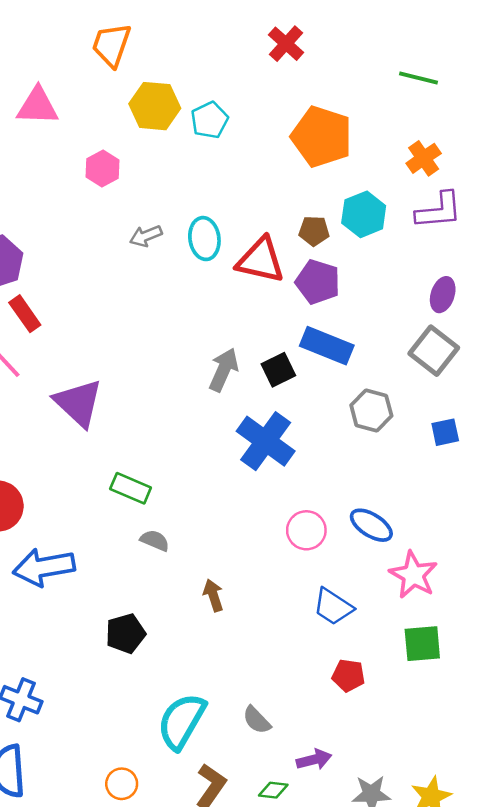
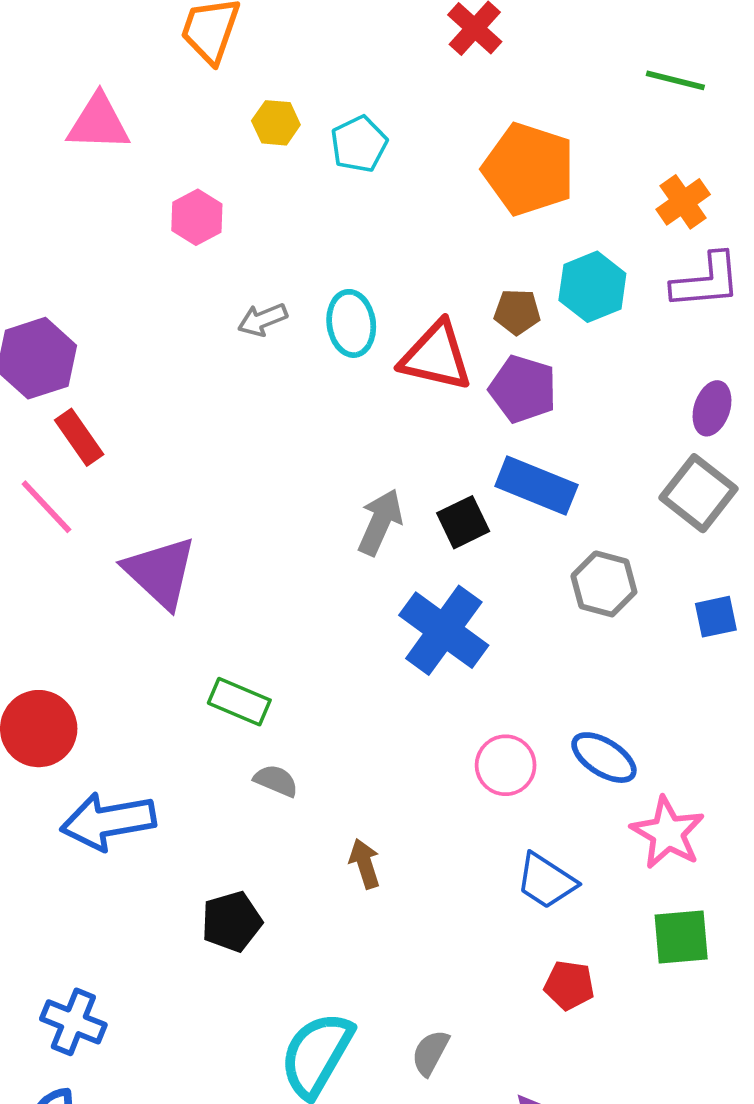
yellow hexagon: (155, 106) -> (276, 123), size x0.6
gray semicircle: (257, 720) -> (430, 1053), turned 72

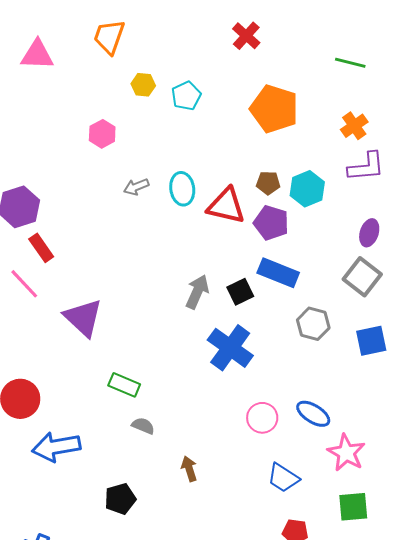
pink triangle: (98, 123) -> (37, 55), moved
cyan hexagon: (592, 287) -> (307, 189), moved
blue square: (716, 617) -> (371, 341), size x1.4

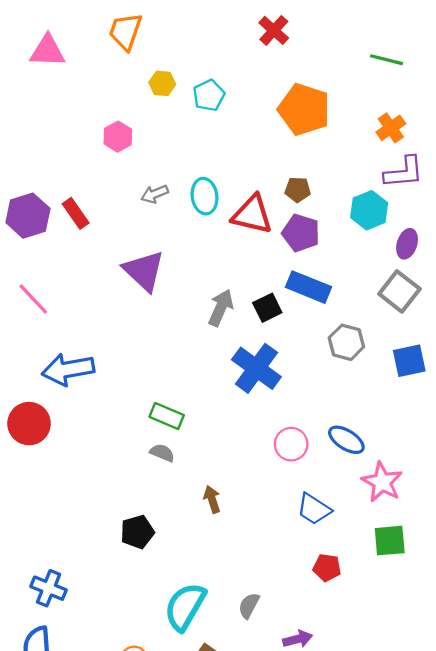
cyan hexagon: (307, 189) -> (369, 210), moved
red rectangle: (41, 248) -> (76, 213), moved
purple triangle: (83, 318) -> (144, 271), moved
green rectangle: (124, 385) -> (167, 416), moved
blue arrow: (56, 447) -> (68, 369), moved

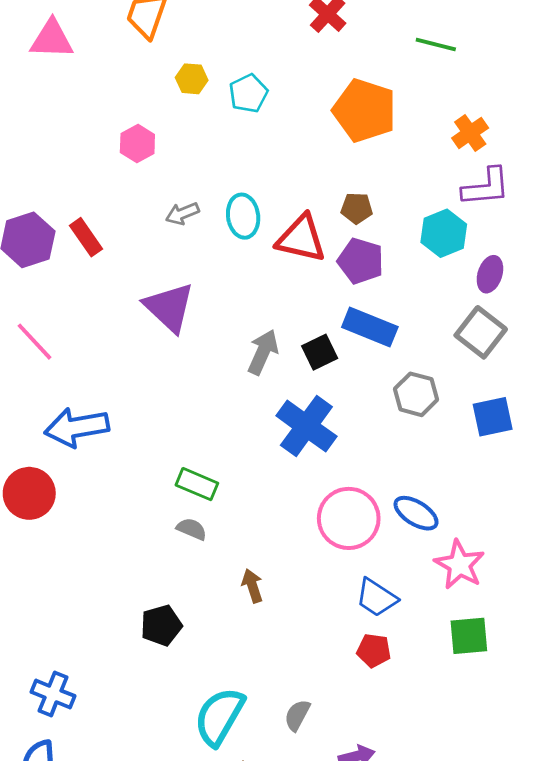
green line: (386, 60) -> (436, 44), moved
pink circle: (291, 444) -> (349, 518), size x1.5
red pentagon: (327, 568) -> (374, 650), moved

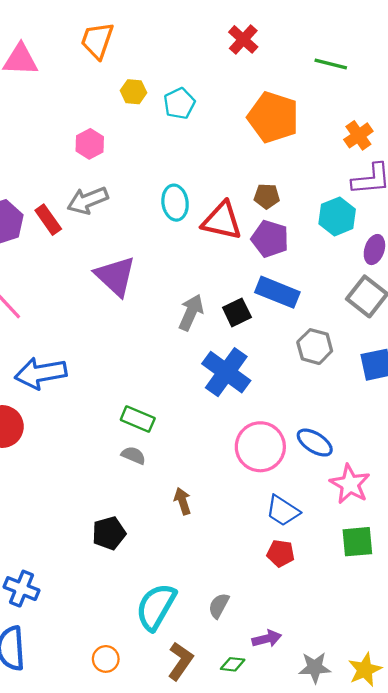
gray arrow: (182, 213) -> (88, 200), moved, size x1.5

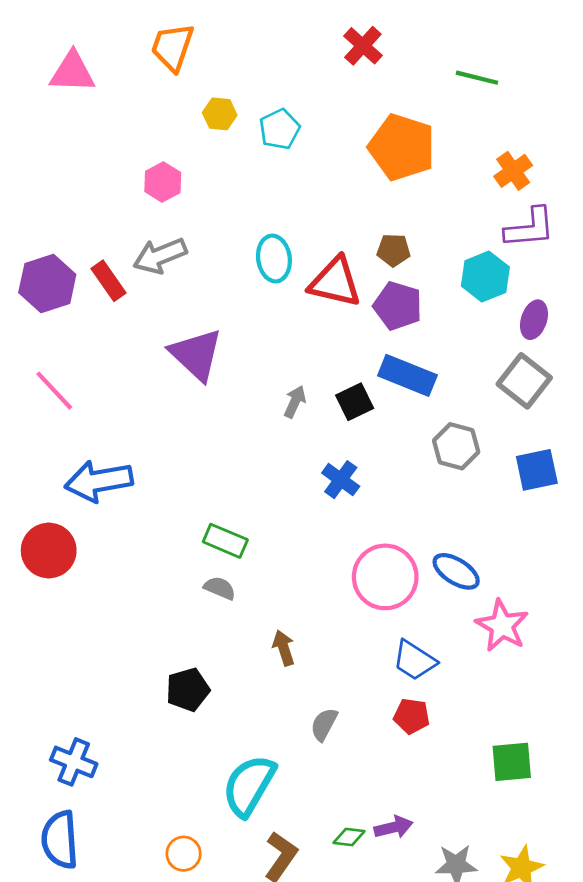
gray arrow: (191, 312) -> (295, 402), size x0.7
blue cross: (226, 372) -> (341, 480), size x0.6
green square: (357, 542) -> (512, 762), moved
gray semicircle: (219, 606) -> (324, 724), moved
green diamond: (233, 664) -> (349, 837), moved

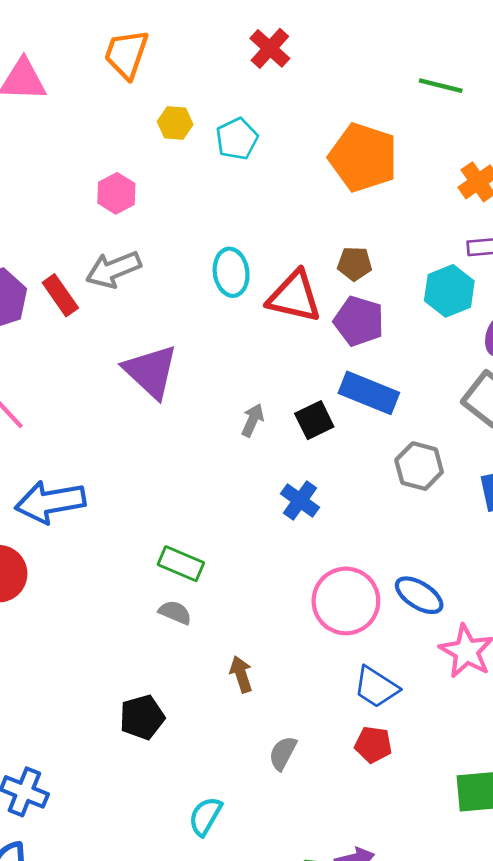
red cross: (363, 46) -> (270, 48), moved
cyan semicircle: (249, 786) -> (205, 816), size x0.6

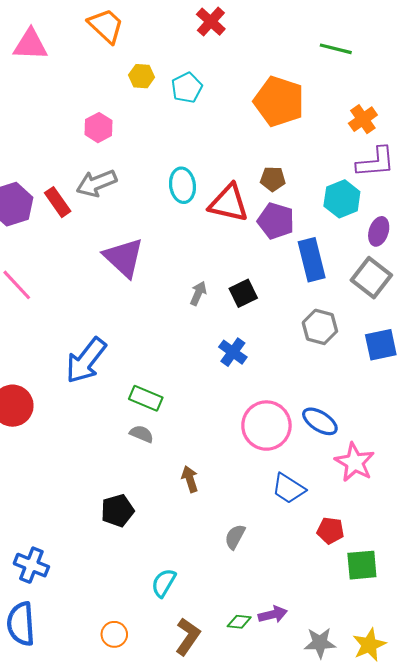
orange trapezoid: (126, 54) -> (106, 26), turned 114
blue rectangle: (369, 393) -> (312, 260), moved, turned 54
blue arrow: (50, 502) -> (86, 360), moved, turned -42
red pentagon: (373, 745) -> (330, 530), moved
gray semicircle: (283, 753) -> (235, 537), moved

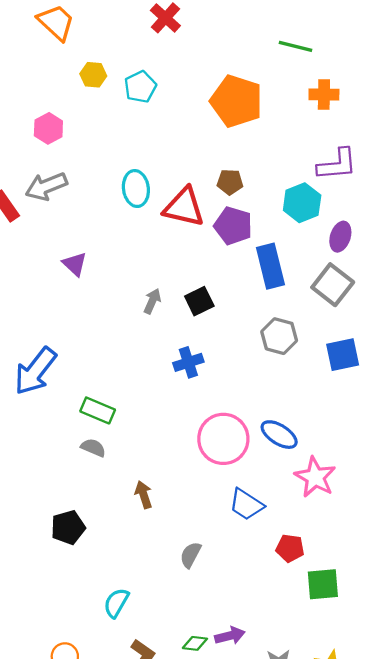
orange cross: (363, 119) -> (324, 94), moved, turned 36
purple triangle: (124, 258) -> (75, 264), size x0.6
blue cross: (233, 352) -> (188, 362), turned 36

